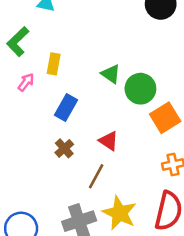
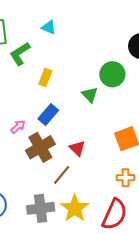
pink arrow: (26, 82) -> (18, 127), moved
green circle: (140, 89) -> (112, 74), moved
brown cross: (64, 148) -> (40, 147), size x1.8

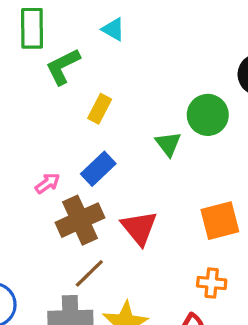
red triangle: (77, 148) -> (139, 228), size x1.4
brown line: (62, 175) -> (89, 273), moved

